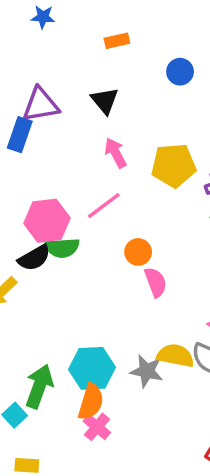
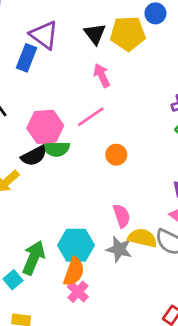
purple triangle: (41, 105) -> (44, 35), turned 44
yellow pentagon: (174, 165) -> (128, 34), moved
pink semicircle: (156, 282) -> (122, 216), moved

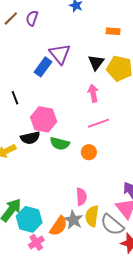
pink line: (91, 117) -> (99, 123), moved
green semicircle: (56, 149) -> (60, 144), moved
yellow semicircle: (142, 238) -> (92, 216), turned -110
cyan hexagon: (76, 245) -> (29, 219), moved
orange semicircle: (74, 272) -> (59, 226), moved

